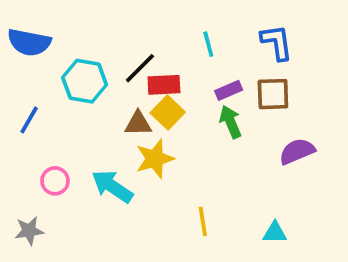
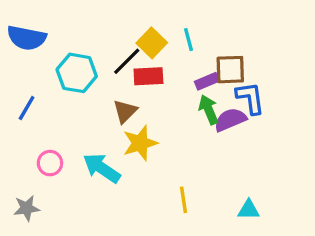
blue L-shape: (277, 42) -> (250, 98), moved
brown square: (273, 94) -> (230, 70), moved
yellow square: (168, 113) -> (152, 43), moved
brown triangle: (138, 124) -> (125, 111), turned -44
purple semicircle: (297, 151) -> (230, 120), moved

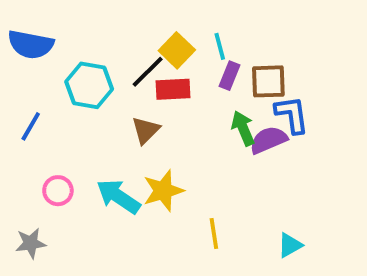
purple rectangle: (207, 81) -> (229, 76), moved, turned -45
yellow star: (140, 143) -> (163, 191), moved
cyan triangle: (249, 210) -> (290, 245), turned -30

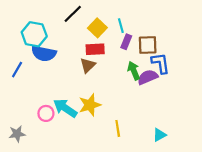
blue semicircle: (31, 44) -> (44, 54), moved
black line: (148, 72) -> (73, 14), moved
cyan hexagon: (89, 85) -> (34, 34), moved
brown triangle: (146, 130) -> (88, 65), moved
pink circle: (58, 191) -> (46, 113), moved

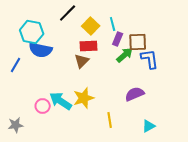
green arrow: (134, 71) -> (125, 55), moved, turned 72
purple semicircle: (148, 77) -> (135, 94), moved

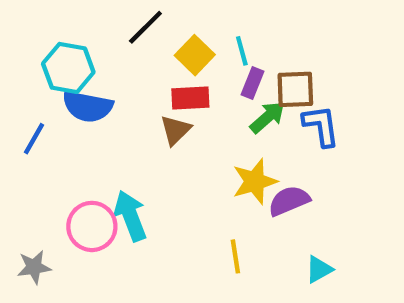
yellow star: (84, 98) -> (255, 181), moved
cyan arrow: (61, 101) -> (130, 216), turned 35
pink circle: (43, 106) -> (92, 226), size x1.5

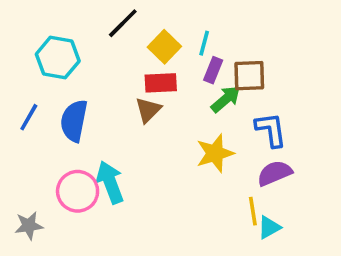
cyan line: (242, 51) -> (204, 43), turned 30
blue semicircle: (88, 107) -> (74, 121), moved, turned 90
blue L-shape: (321, 126) -> (271, 130), moved
purple semicircle: (289, 201) -> (275, 173), moved
yellow line: (235, 256) -> (253, 211), moved

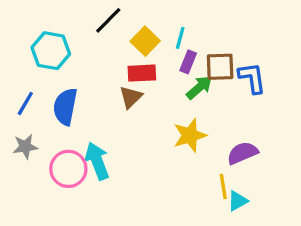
blue L-shape: (271, 130) -> (252, 78), moved
gray star: (29, 226) -> (25, 147), moved

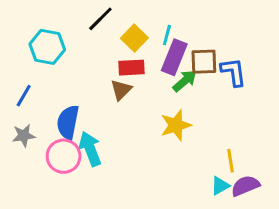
purple rectangle: (188, 62) -> (174, 57), size x1.6
blue semicircle: (65, 107) -> (68, 122), moved
purple semicircle: (242, 153) -> (245, 186), moved
yellow line: (223, 186) -> (230, 161), moved

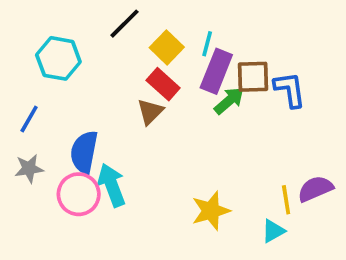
red rectangle: (131, 68) -> (163, 84), turned 45
yellow star: (176, 125) -> (211, 211), moved
purple semicircle: (245, 186) -> (315, 189), moved

